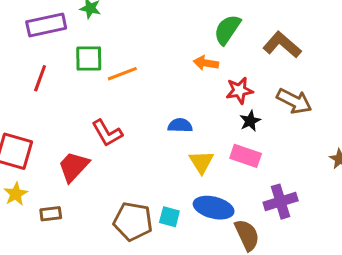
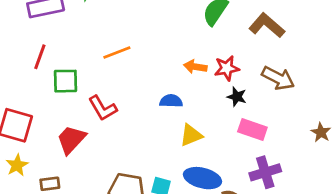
green square: (89, 58) -> (66, 81), moved
orange arrow: (206, 63) -> (195, 67), moved
black star: (250, 121) -> (237, 97), turned -30
pink rectangle: (246, 156) -> (252, 130), moved
yellow triangle: (201, 162) -> (191, 135), turned 40

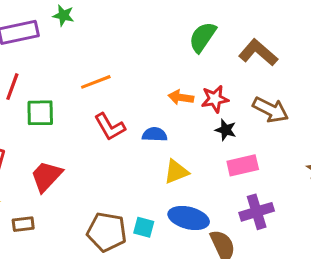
red L-shape: (103, 108) -> (110, 127), moved
pink rectangle: (252, 130) -> (243, 165), turned -32

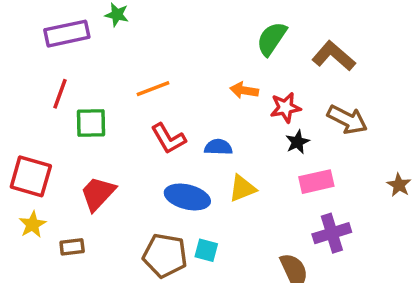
orange arrow: (181, 97) -> (244, 90), moved
black star: (226, 130) -> (297, 142), turned 30
blue ellipse: (189, 218) -> (187, 197), moved

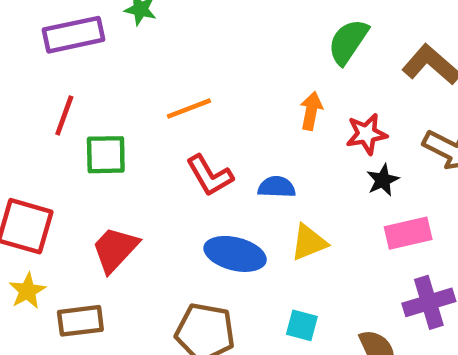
orange arrow: (244, 90) -> (311, 111), turned 92
brown rectangle: (72, 247) -> (80, 321), size x1.4
cyan square: (206, 250) -> (302, 325), moved

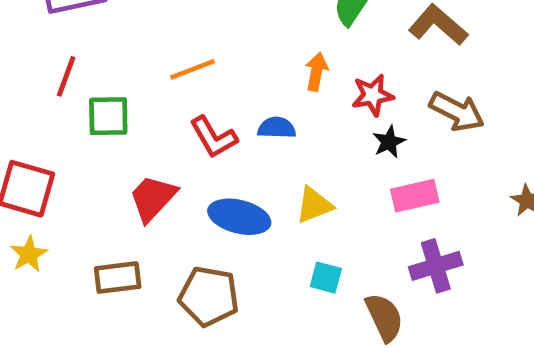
blue semicircle: (277, 187) -> (277, 128), moved
red trapezoid: (115, 249) -> (153, 198), moved
brown rectangle: (80, 321) -> (118, 278), moved
cyan square: (302, 325) -> (326, 278), moved

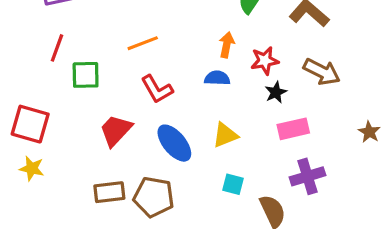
blue semicircle: (277, 128) -> (217, 78), moved
blue ellipse: (239, 217) -> (174, 143), turned 36
yellow star: (29, 254) -> (32, 168), turned -30
brown rectangle: (118, 278) -> (109, 192), moved

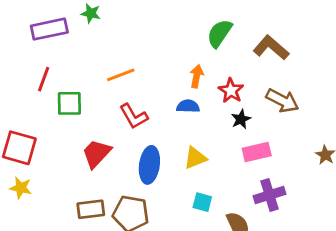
red star: (265, 61) -> (231, 91), turned -30
blue ellipse: (174, 143) -> (149, 165), turned 48

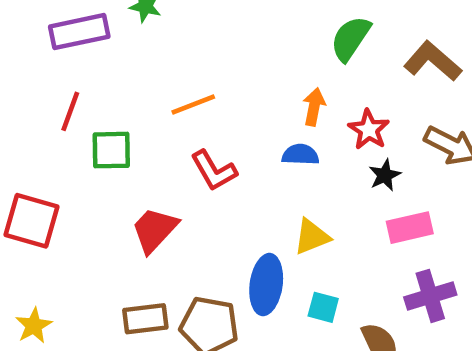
blue ellipse: (149, 165) -> (266, 285), moved
yellow star: (21, 188) -> (34, 326), moved, turned 30

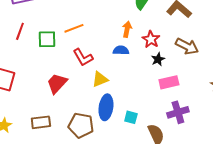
green square: (111, 150) -> (47, 39), moved
yellow triangle: (312, 237) -> (100, 79), moved
brown rectangle: (145, 319) -> (41, 122), moved

